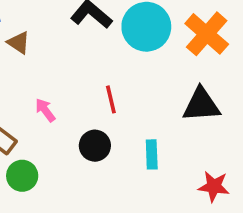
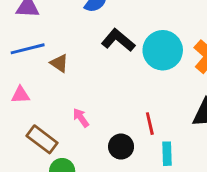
red line: (111, 99) -> (150, 124), moved

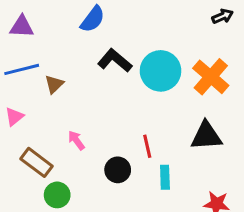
brown triangle: (59, 63) -> (54, 84), turned 42
pink triangle: (20, 95) -> (14, 117), turned -36

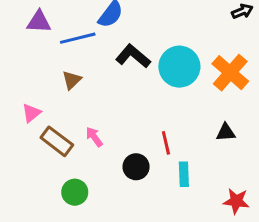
blue line: (22, 69) -> (78, 38), moved
black triangle: (206, 136) -> (226, 132), size x0.6
brown rectangle: (36, 162) -> (57, 141), moved

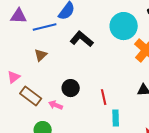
cyan circle: (179, 67) -> (124, 26), moved
pink arrow: (94, 137) -> (56, 105), moved, turned -32
black circle: (136, 167) -> (71, 88), moved

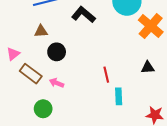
brown triangle: (41, 55) -> (41, 31), turned 40
black circle: (71, 88) -> (57, 52), moved

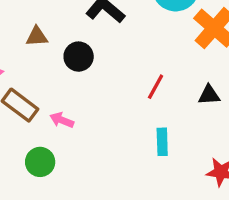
black circle: (57, 52) -> (79, 57), moved
red line: (106, 75) -> (156, 87), moved, turned 42

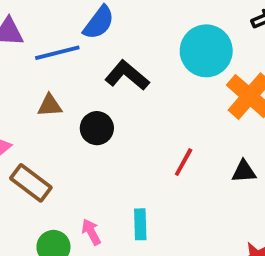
pink arrow: (62, 120) -> (91, 232), moved, turned 40
cyan rectangle: (162, 142) -> (140, 224), moved

